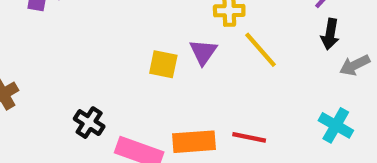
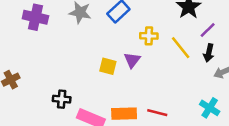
yellow line: (261, 50) -> (181, 48), moved
black cross: (89, 123) -> (62, 99), turned -30

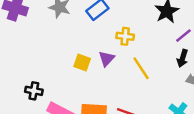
yellow line: (181, 48) -> (141, 68), moved

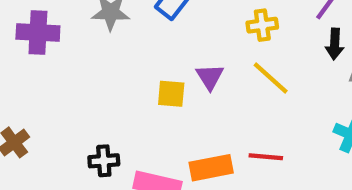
yellow cross: (125, 36) -> (262, 25), moved

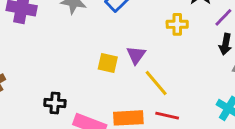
yellow line: (271, 78) -> (156, 83), moved

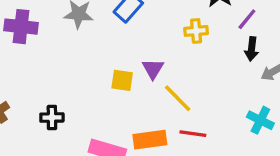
black cross: (55, 103) -> (52, 118), moved

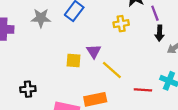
purple line: (247, 19) -> (155, 13), turned -56
red line: (193, 134) -> (143, 90), moved

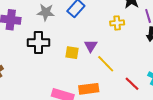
black cross: (28, 89) -> (38, 43), moved, size x1.5
red line: (143, 90) -> (132, 84), turned 35

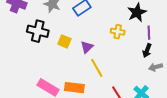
yellow square: (72, 53) -> (64, 41), moved

